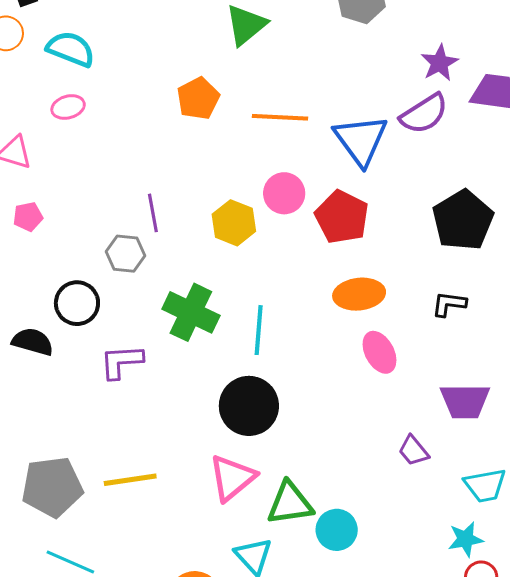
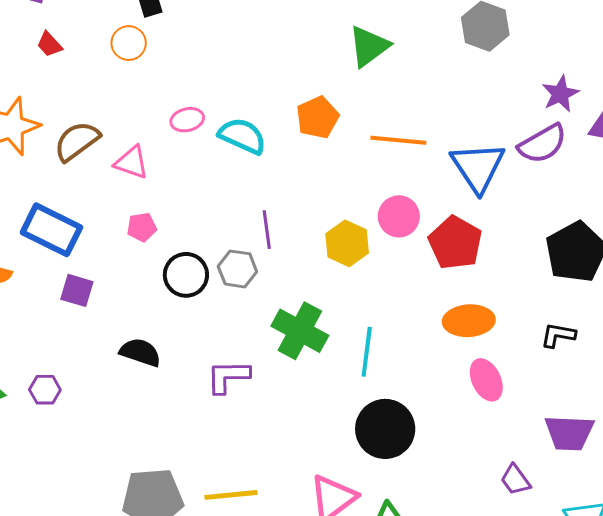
cyan semicircle: (71, 49) -> (242, 136), moved
black circle: (77, 303) -> (186, 275), moved
black circle: (249, 406) -> (385, 429), moved

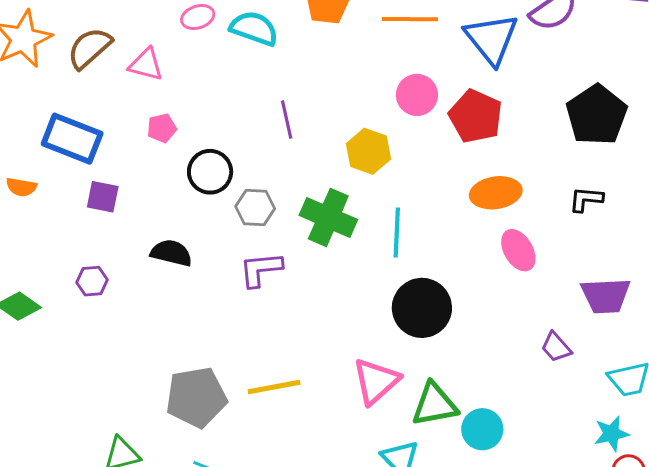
yellow hexagon: (347, 243) -> (369, 151), moved
gray hexagon: (237, 269) -> (255, 207), moved
purple hexagon: (45, 390) -> (92, 281), moved

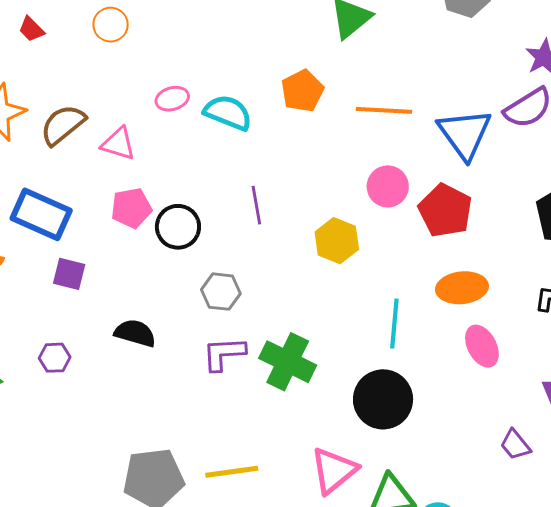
pink pentagon: (162, 128) -> (131, 208), size x1.4
black circle: (210, 172) -> (178, 227), moved
green cross: (328, 217) -> (288, 362), moved
cyan line: (397, 233) -> (394, 324), moved

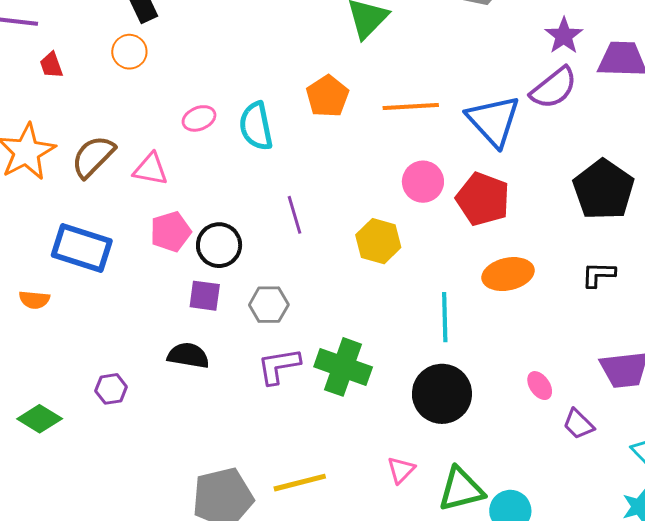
red trapezoid: (31, 29) -> (51, 65), turned 32
cyan semicircle: (228, 113) -> (256, 126), turned -117
purple square: (69, 274) -> (205, 296), moved
pink ellipse: (482, 346) -> (540, 386), moved, size x0.7
pink triangle: (334, 471) -> (401, 470), size x0.6

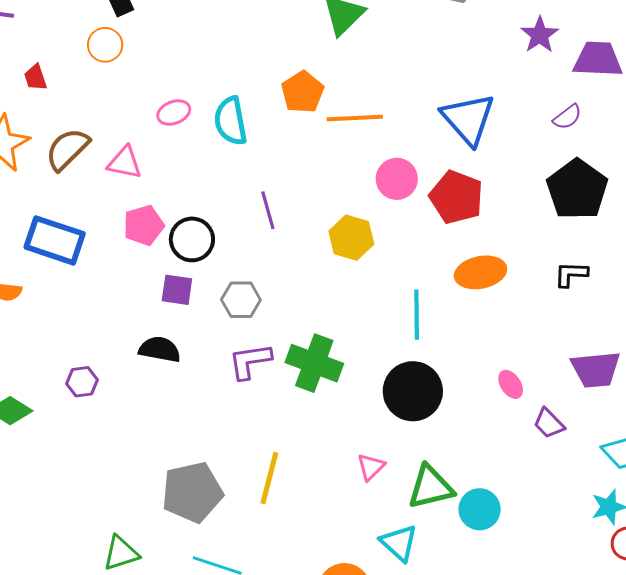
red trapezoid: (51, 65) -> (35, 77), moved
purple semicircle: (554, 88) -> (567, 117), moved, size x0.6
orange line: (411, 106) -> (355, 118), moved
yellow line: (300, 483) -> (269, 478), turned -62

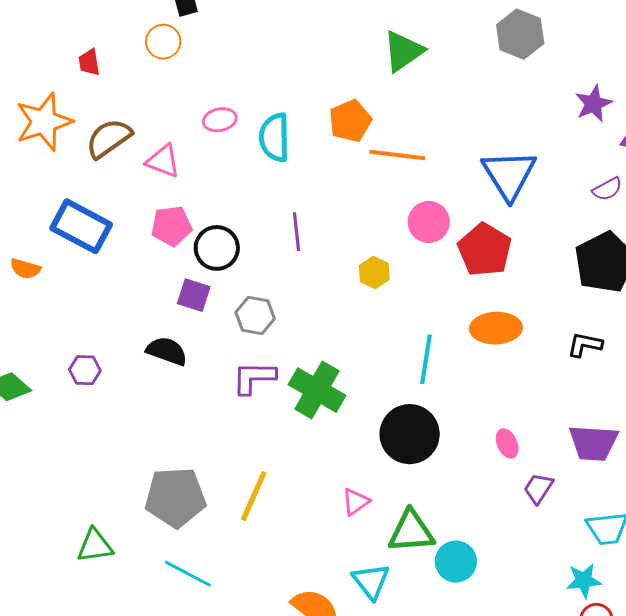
yellow hexagon: (351, 238) -> (374, 272), size x0.7
purple trapezoid: (549, 423) -> (538, 488), turned 68

